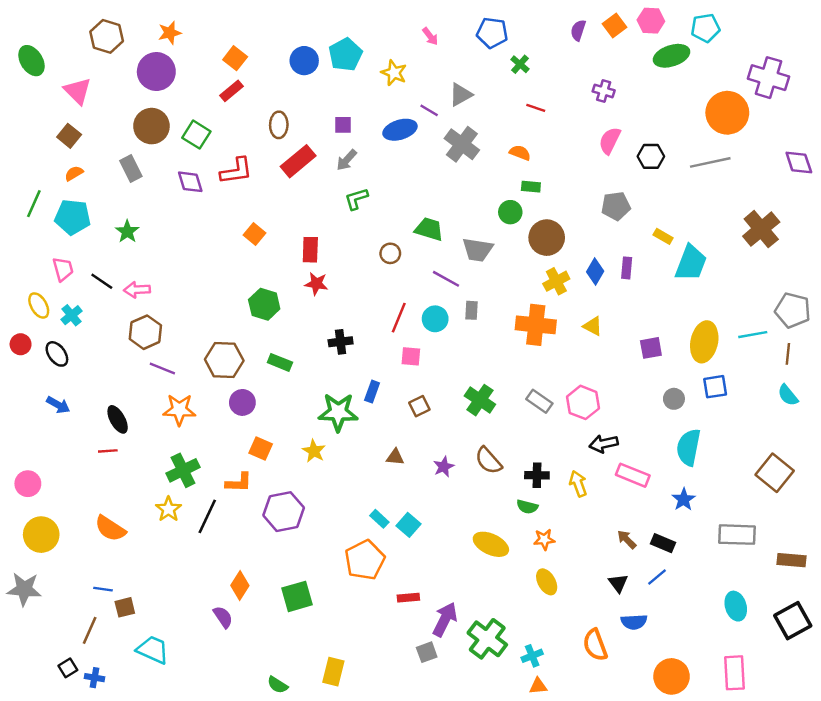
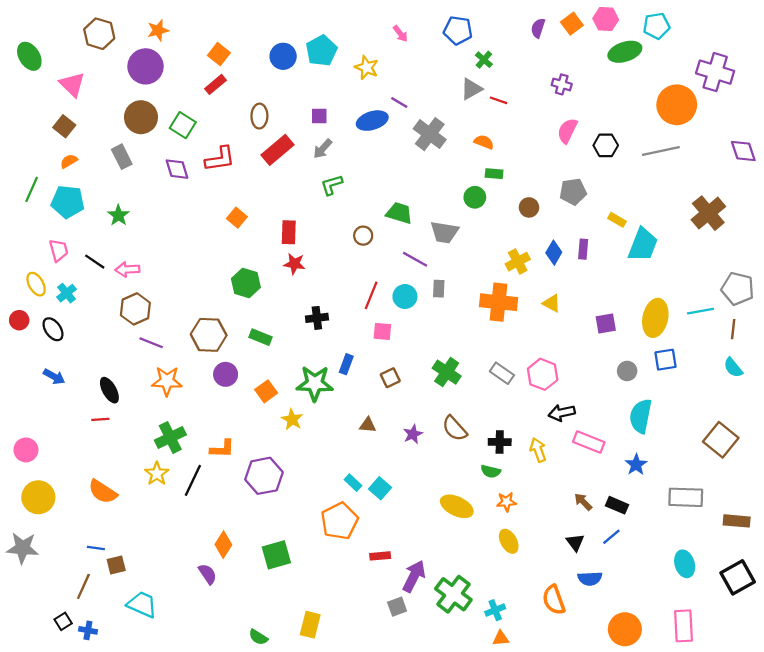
gray triangle: (461, 95) -> (471, 89), moved
brown circle: (547, 238) -> (529, 207), moved, size x0.6
orange square: (261, 449) -> (266, 391), moved, turned 30

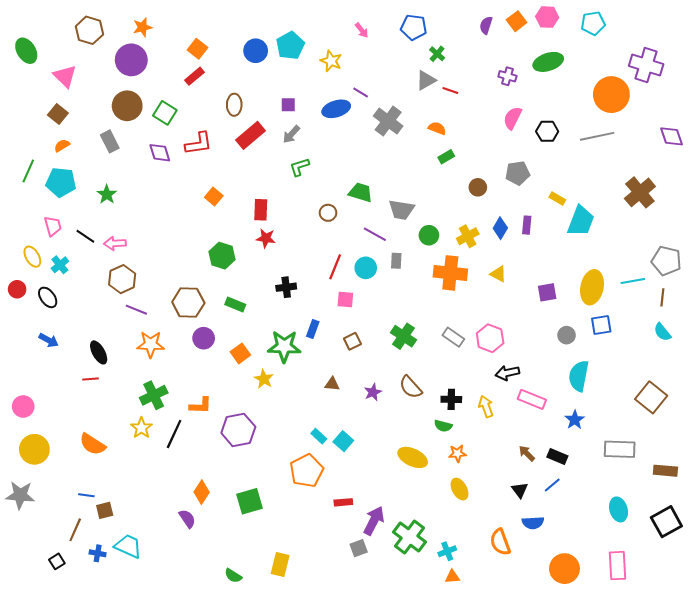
green ellipse: (625, 52) -> (548, 62), moved
green rectangle: (494, 174) -> (446, 157), turned -35
green circle: (475, 197) -> (429, 235), moved
blue cross: (88, 630) -> (98, 553), moved

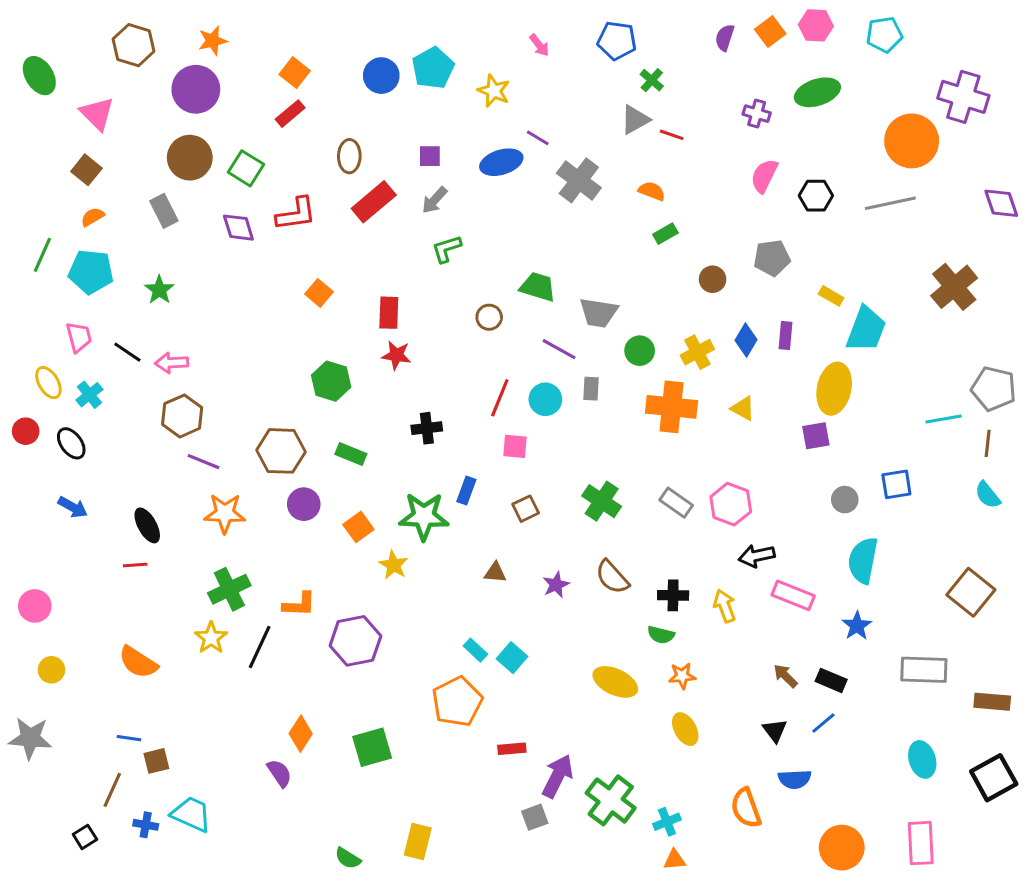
yellow ellipse: (592, 287) -> (834, 389), moved
yellow circle: (34, 449) -> (51, 670), size x0.6

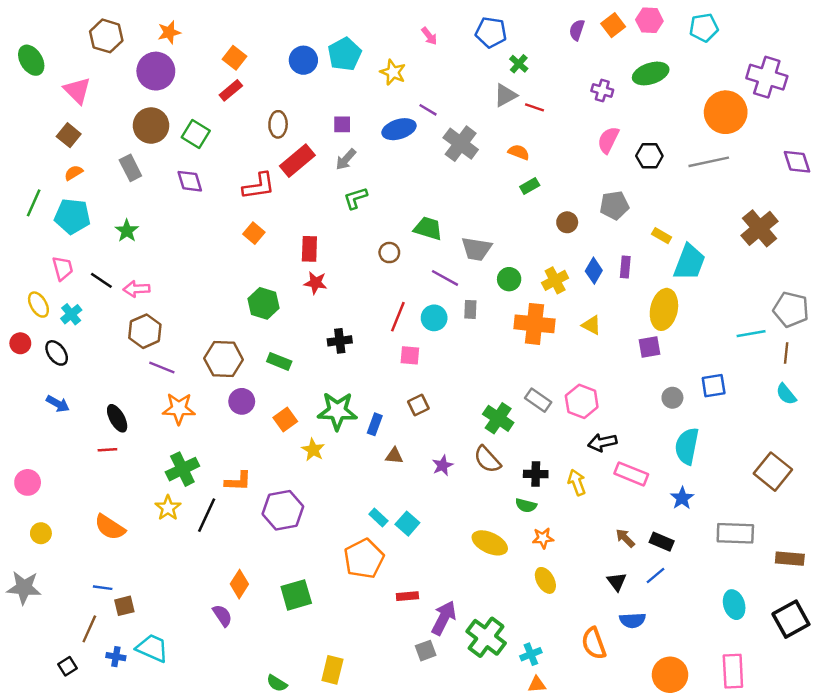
red L-shape: (296, 214) -> (259, 186), moved
blue rectangle: (466, 490) -> (375, 424), moved
green cross: (602, 501) -> (498, 418), moved

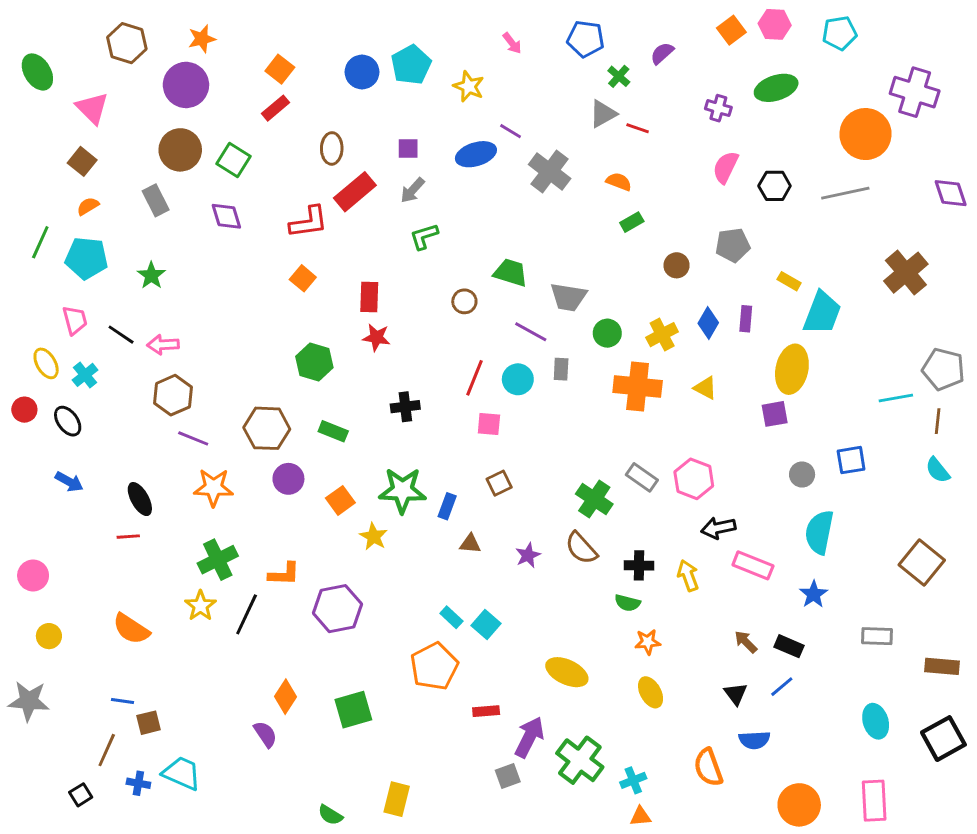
purple semicircle: (577, 30) -> (662, 53), moved, turned 30
gray rectangle: (735, 533) -> (877, 636), size x0.7
yellow ellipse: (490, 543) -> (567, 672), moved

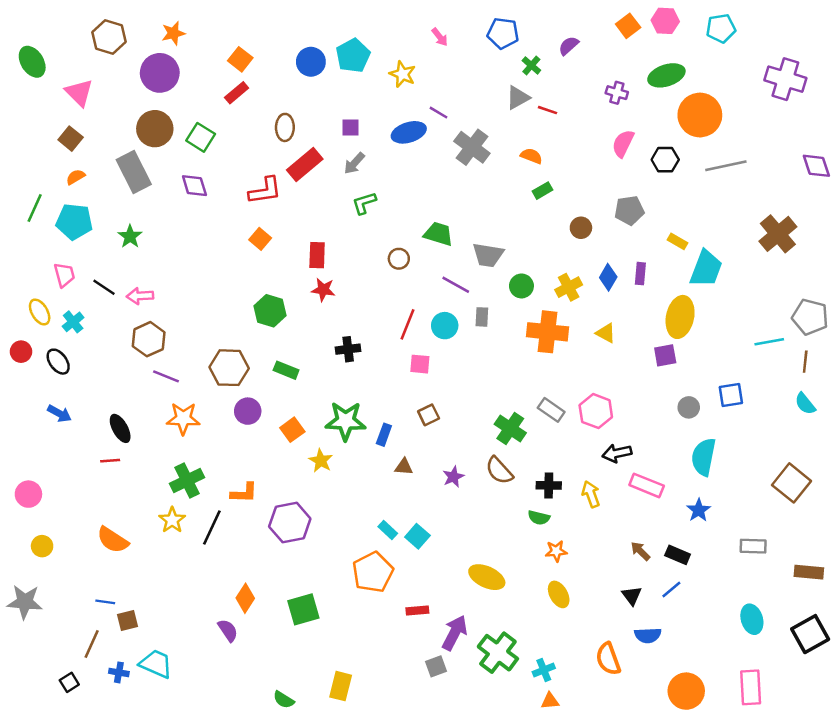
orange circle: (866, 134) -> (700, 115), moved
gray rectangle: (156, 200) -> (134, 172), size x1.5

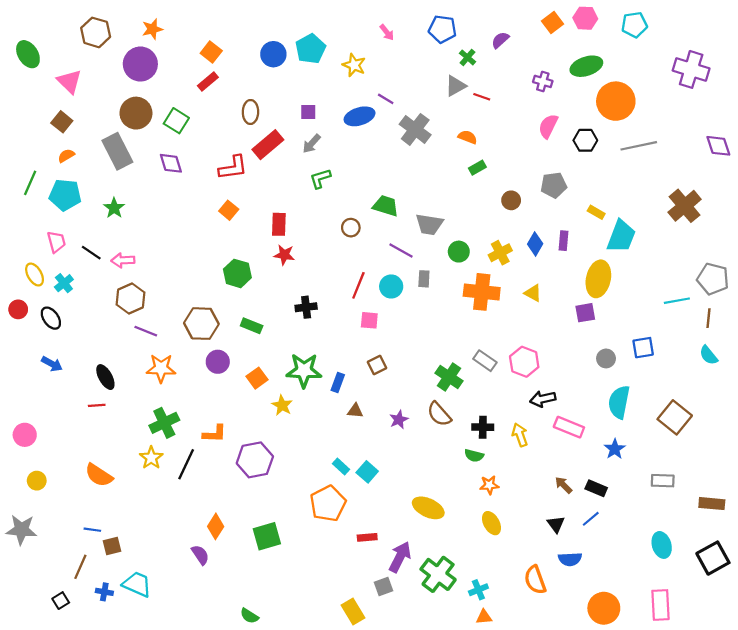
brown square: (792, 483) -> (675, 417), moved
yellow rectangle: (341, 686) -> (353, 611), moved, turned -45

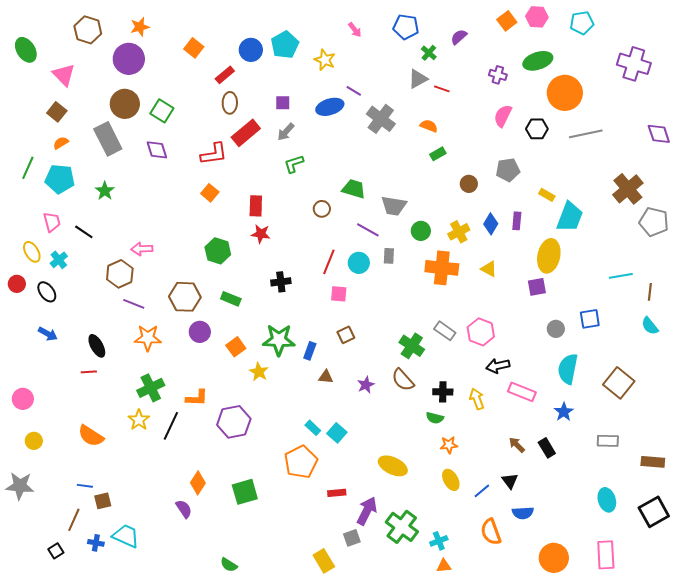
red rectangle: (208, 81) -> (225, 75), moved
pink arrow: (123, 260) -> (142, 249), moved
gray pentagon: (713, 279) -> (654, 222), moved
black rectangle: (596, 488) -> (547, 448), turned 36
blue line: (591, 519) -> (482, 491), moved

